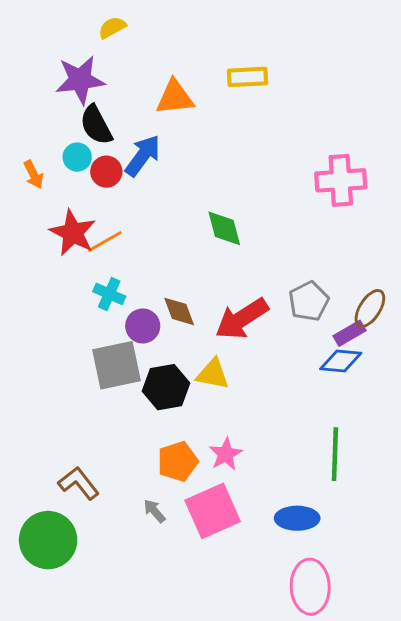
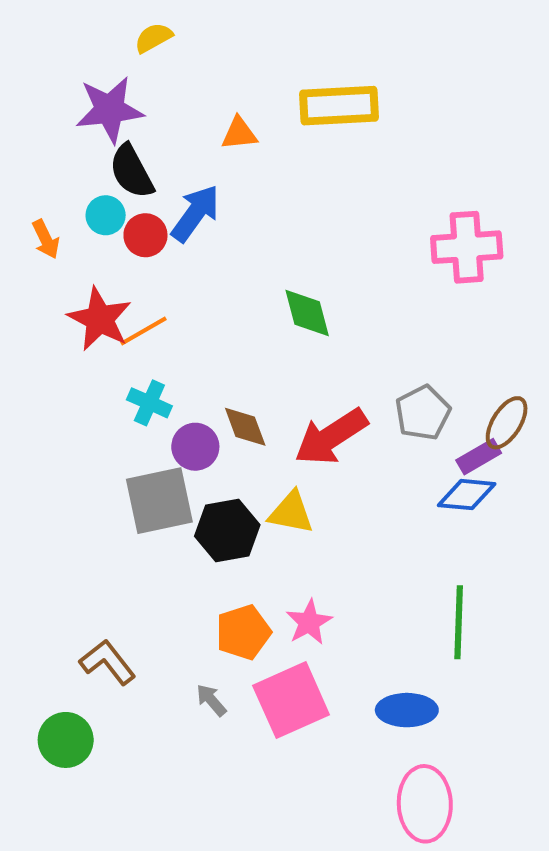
yellow rectangle: (248, 77) -> (339, 106), size x1.4
orange triangle: (175, 97) -> (239, 133), size x0.7
green circle: (48, 540) -> (66, 740), size x0.7

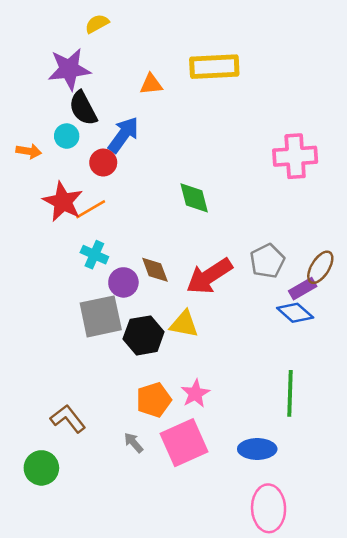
red circle: (145, 235) -> (103, 163), moved
orange arrow: (46, 239) -> (29, 151), turned -55
blue diamond: (467, 495) -> (295, 313), turned 36

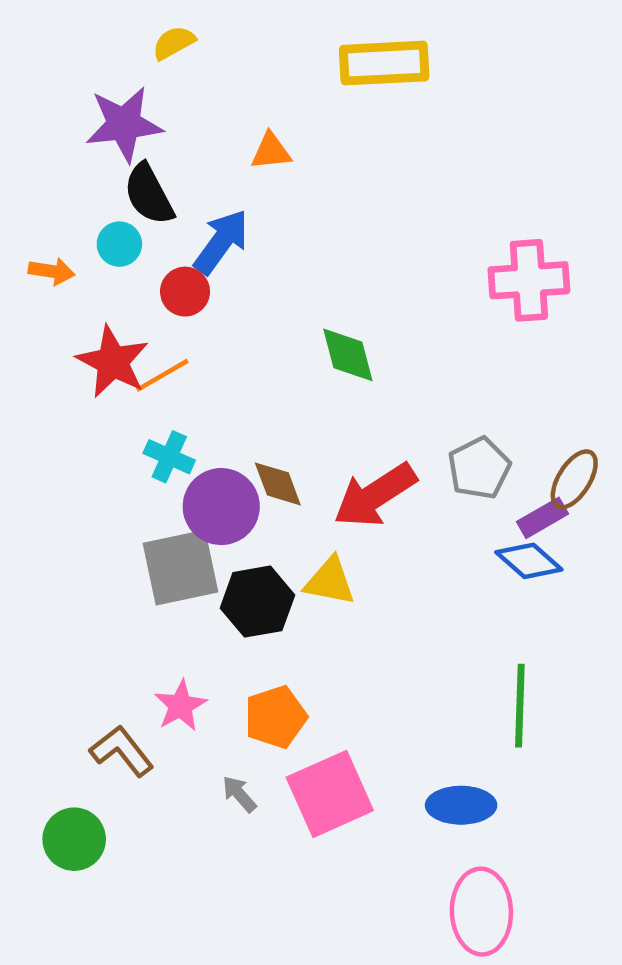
yellow rectangle: (214, 67) -> (384, 63), moved
purple circle: (123, 282) -> (221, 507), size x1.4
pink star: (195, 393) -> (180, 706), moved

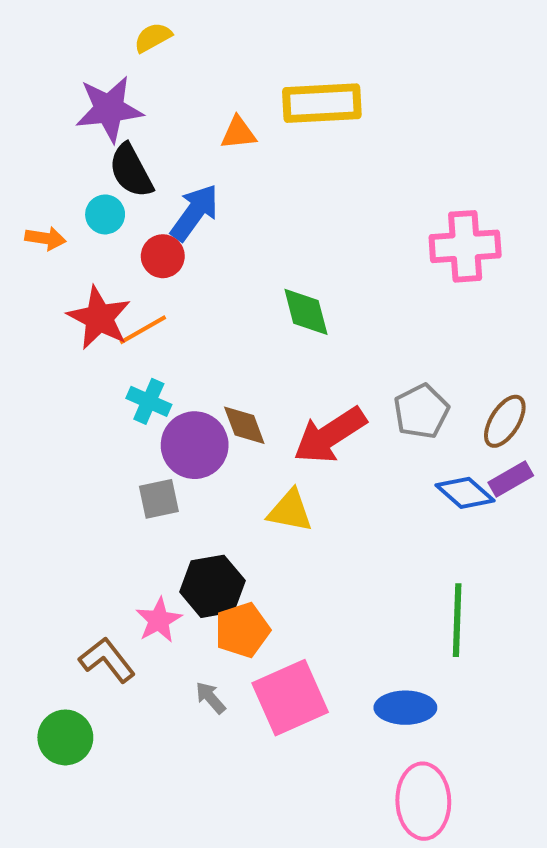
yellow rectangle: (384, 63) -> (322, 103), moved
purple rectangle: (543, 518) -> (511, 479), moved
gray square: (180, 568) -> (159, 499), size x0.6
black hexagon: (257, 602) -> (212, 586), moved

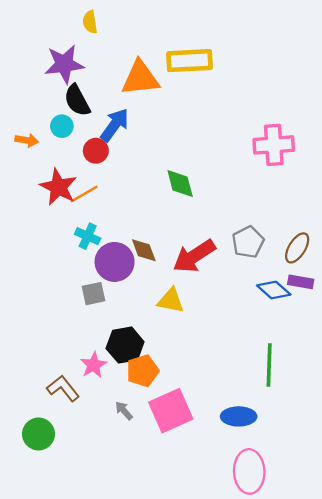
yellow semicircle: (153, 37) -> (90, 22), turned -70
orange triangle: (238, 133) -> (140, 78), size x1.8
purple rectangle: (511, 479) -> (301, 282), turned 40

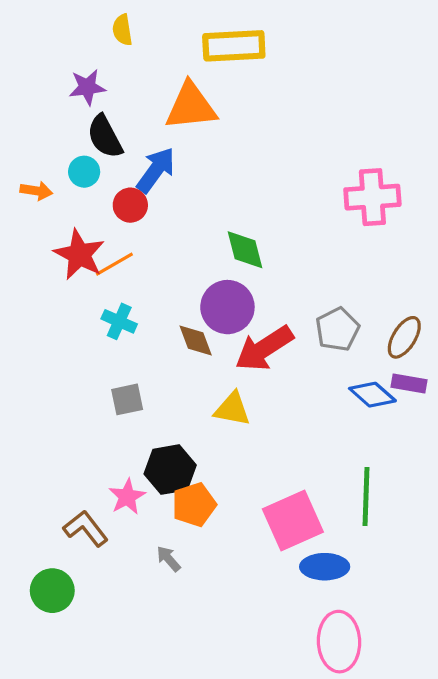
yellow rectangle: (189, 61) -> (234, 46), moved
purple star: (64, 64) -> (87, 87), size x0.7
purple circle: (115, 262) -> (227, 307), moved
pink square: (171, 411) -> (293, 521), moved

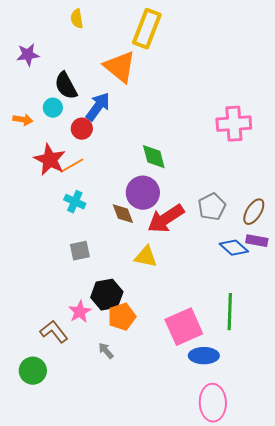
yellow rectangle: (234, 46) -> (147, 29), turned -66
purple star: (87, 87) -> (28, 55), moved
orange triangle: (191, 106) -> (120, 67), turned 45

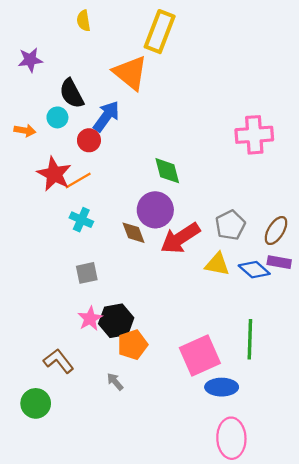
yellow triangle: (146, 257) -> (217, 264), moved
pink star: (80, 312) -> (90, 319), moved

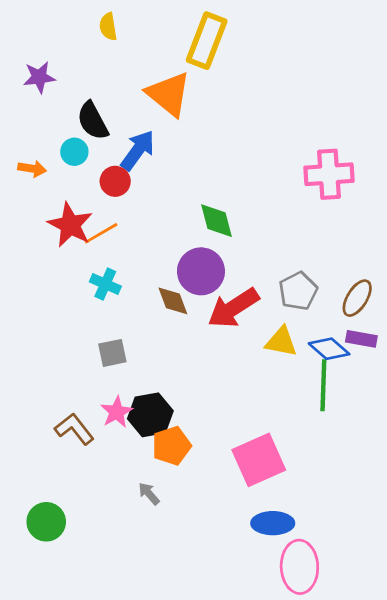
green line: (250, 339) -> (323, 385), moved
brown L-shape: (59, 361) -> (74, 429), moved
blue ellipse: (222, 387) -> (273, 523), moved

